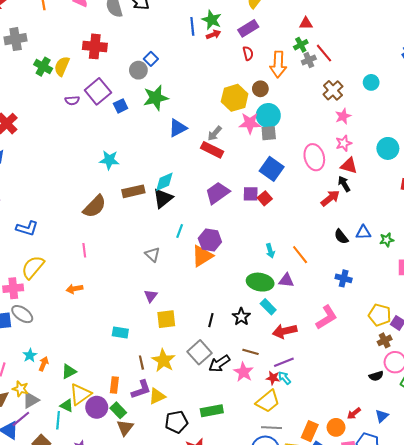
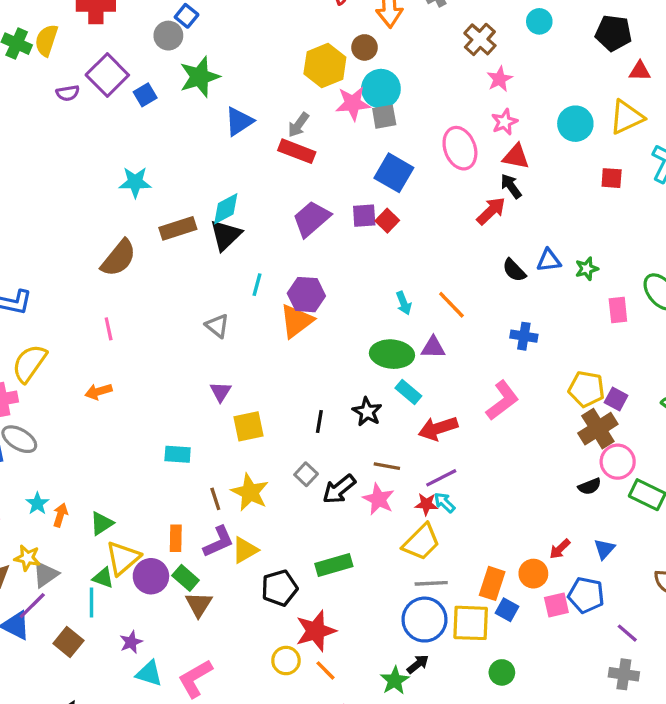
brown cross: (385, 340) -> (598, 429), size x1.6
gray square: (200, 352) -> (306, 474), size x0.6

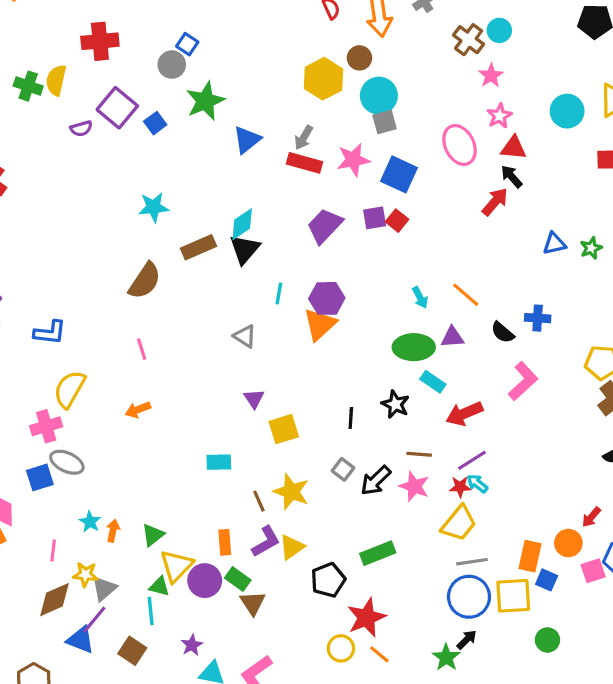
cyan circle: (539, 21) -> (499, 30), moved
pink star: (353, 103) -> (353, 160), moved
black semicircle: (514, 270) -> (503, 332), moved

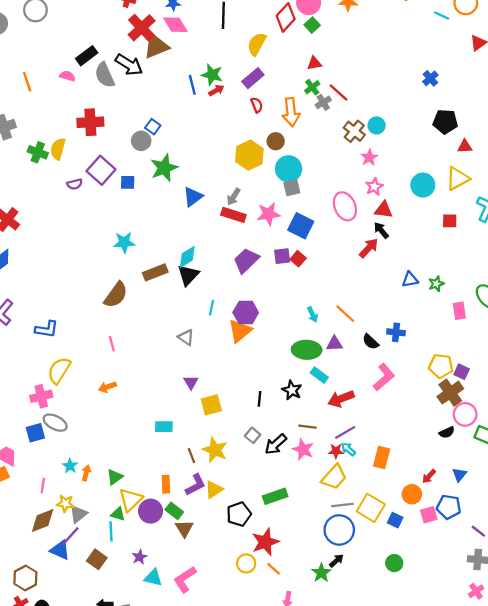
blue square: (155, 123) -> (128, 182), turned 35
orange rectangle: (530, 556) -> (382, 458), moved
yellow square: (513, 596) -> (371, 508), moved, turned 32

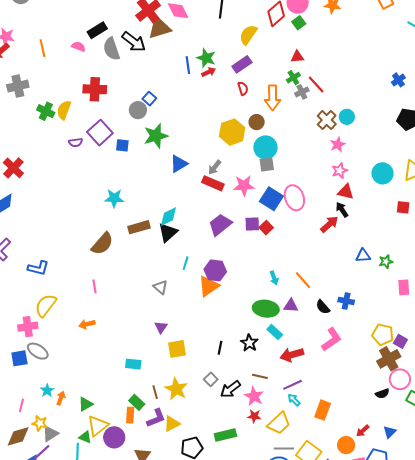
pink ellipse: (345, 206) -> (294, 198), moved
red star: (336, 451) -> (254, 416), moved
green rectangle: (174, 511) -> (137, 402), moved

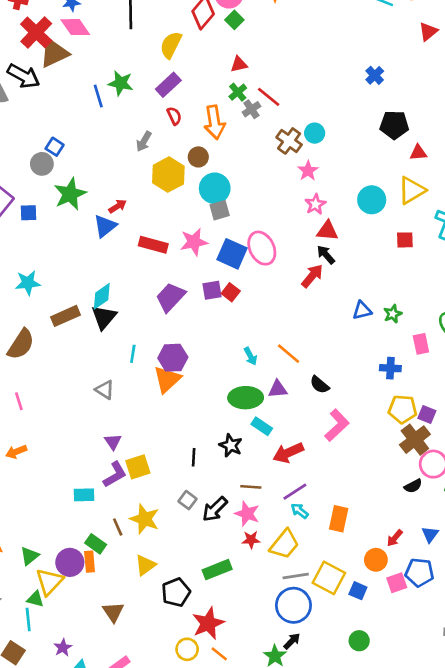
red arrow: (209, 72) -> (118, 206), moved
gray arrow: (215, 167) -> (144, 141), moved
blue cross: (346, 301) -> (390, 368), moved
purple L-shape: (156, 418) -> (115, 475), moved
purple circle: (114, 437) -> (70, 562), moved

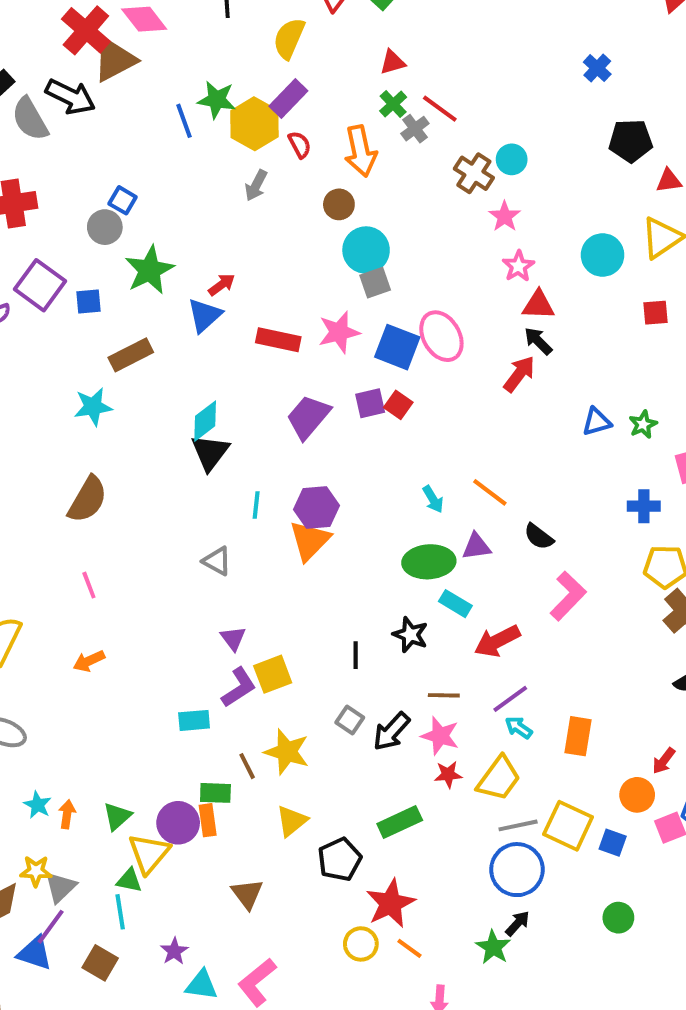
yellow hexagon: (168, 175) -> (254, 124), moved
brown rectangle: (65, 316) -> (131, 355), moved
green rectangle: (96, 544) -> (215, 793), turned -30

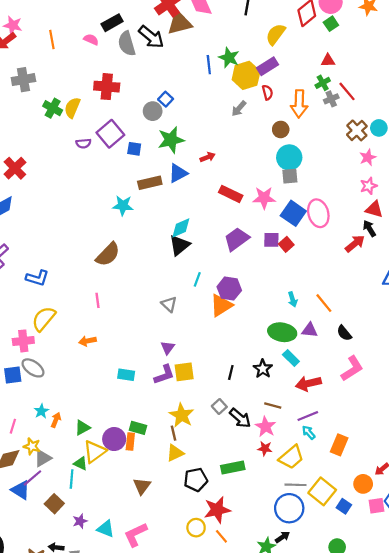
blue triangle: (205, 315) -> (178, 173), moved
cyan rectangle: (194, 720) -> (126, 375), moved
black arrow: (392, 731) -> (240, 418), turned -105
brown line: (247, 766) -> (173, 433), moved
purple star: (174, 951) -> (80, 521), moved

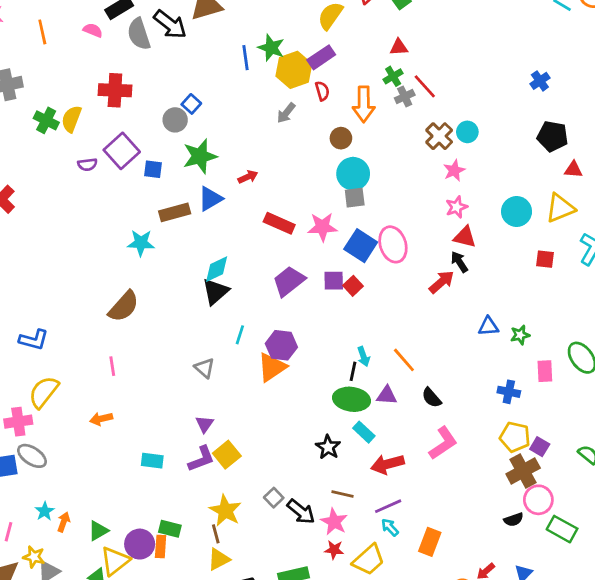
yellow square: (184, 372) -> (227, 455), turned -30
black line: (231, 373) -> (353, 371), moved

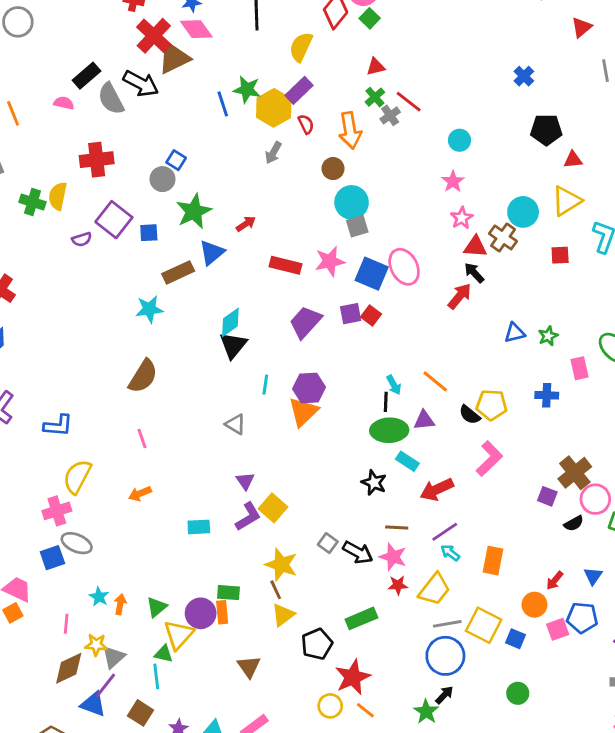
brown cross: (439, 136) -> (503, 237), moved
yellow pentagon: (515, 437) -> (492, 405), moved
purple square: (540, 447) -> (547, 496), moved

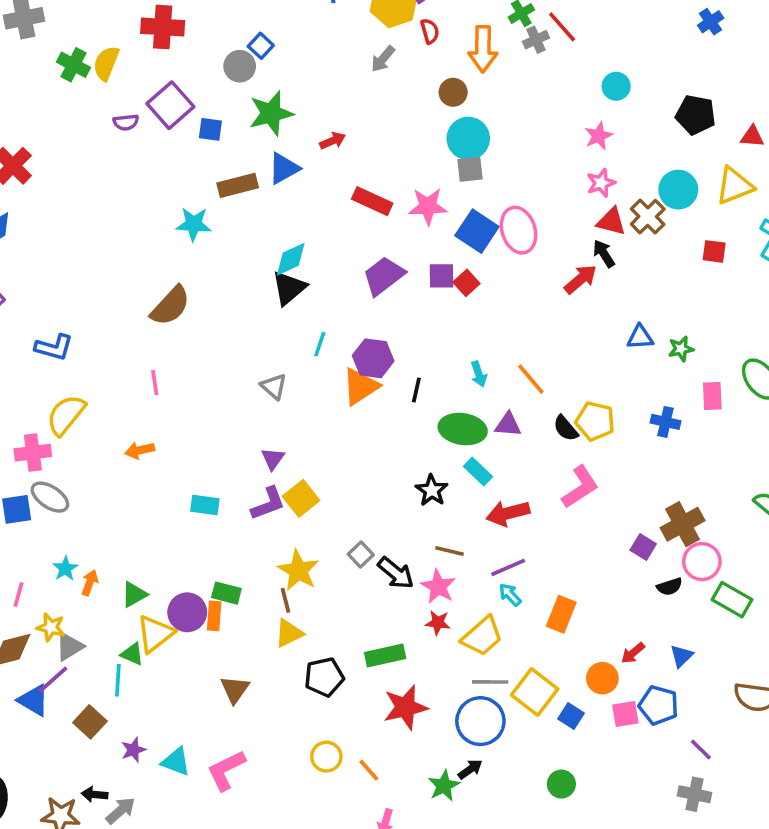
black pentagon: (546, 130) -> (696, 115), moved
black line: (386, 402) -> (416, 390), moved
red star: (353, 677) -> (405, 707), moved

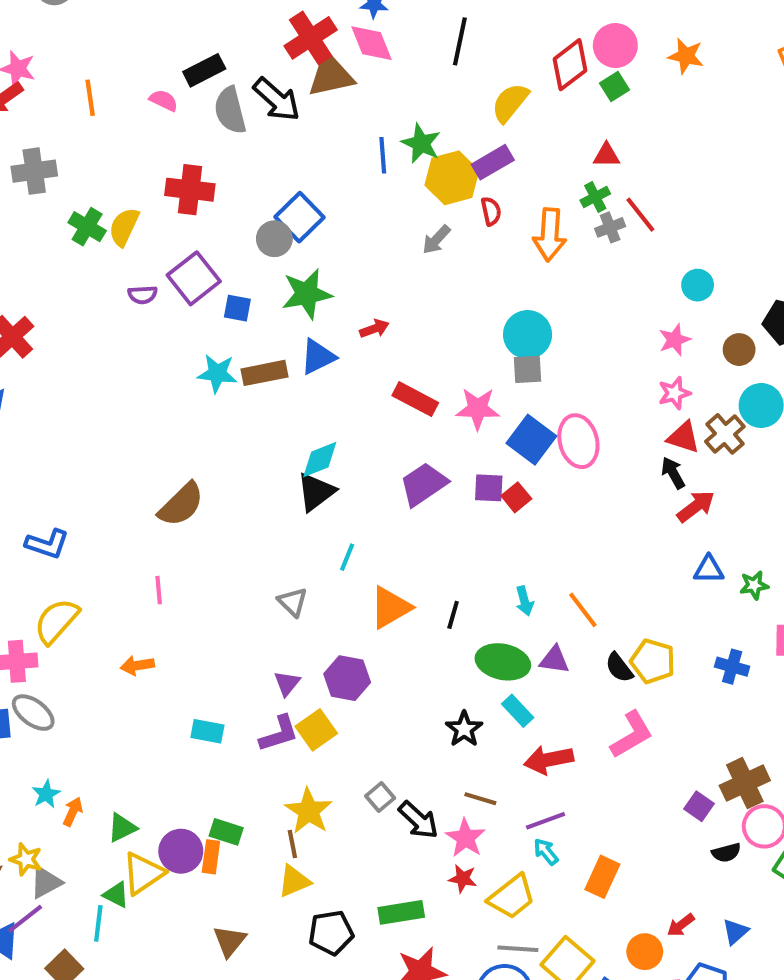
blue square: (261, 46) -> (299, 217), size x1.6
brown circle: (453, 92) -> (739, 350), moved
cyan star: (194, 224) -> (217, 373), moved
red arrow: (580, 279) -> (696, 506), moved
purple hexagon: (373, 358) -> (347, 678), moved

